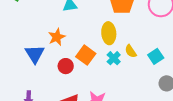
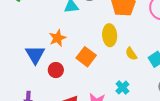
cyan cross: (114, 58) -> (122, 88), moved
red circle: (66, 66) -> (56, 70), moved

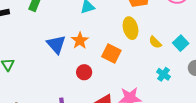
blue triangle: (35, 55) -> (56, 44), moved
cyan cross: (122, 88) -> (164, 74), moved

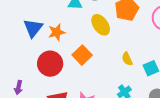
yellow ellipse: (131, 28) -> (101, 25), moved, turned -40
red circle: (84, 72) -> (50, 64), size x1.6

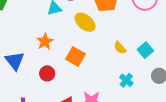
blue triangle: (33, 28) -> (15, 61), moved
red circle: (50, 64) -> (47, 73), size x0.6

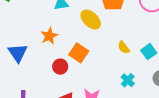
red circle: (47, 73) -> (60, 67), moved

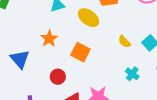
red circle: (60, 67) -> (58, 77), moved

